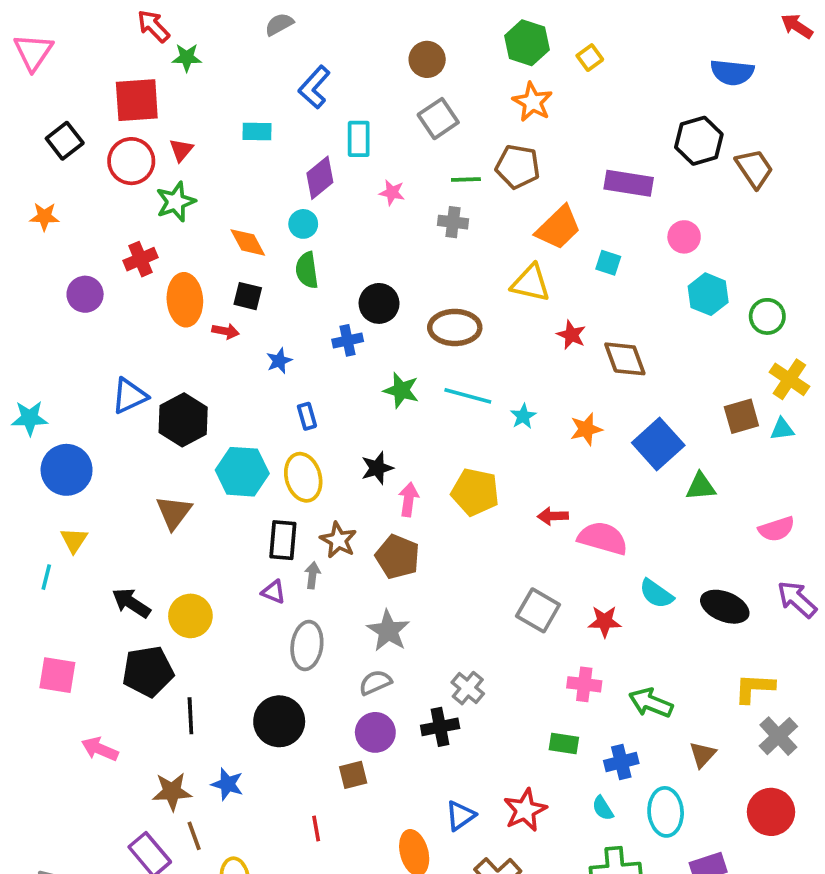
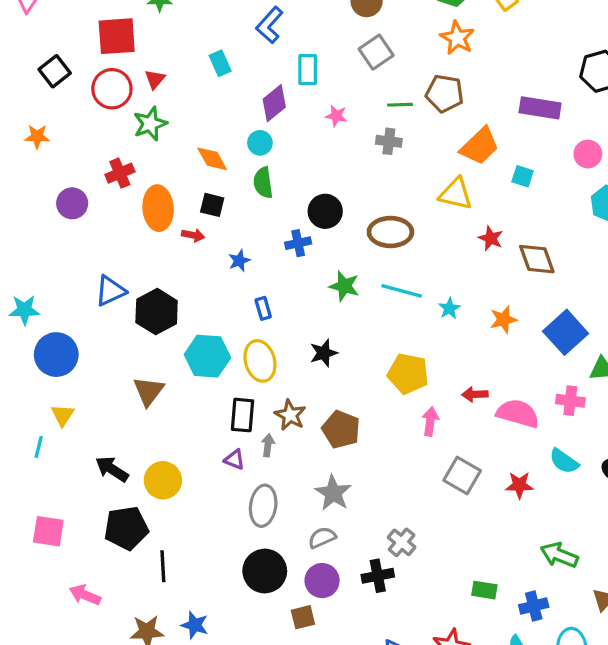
cyan rectangle: (257, 132) -> (220, 63), turned 65
pink arrow: (409, 499) -> (430, 421), moved
pink cross: (584, 684) -> (570, 401), moved
black circle: (279, 721) -> (265, 571), moved

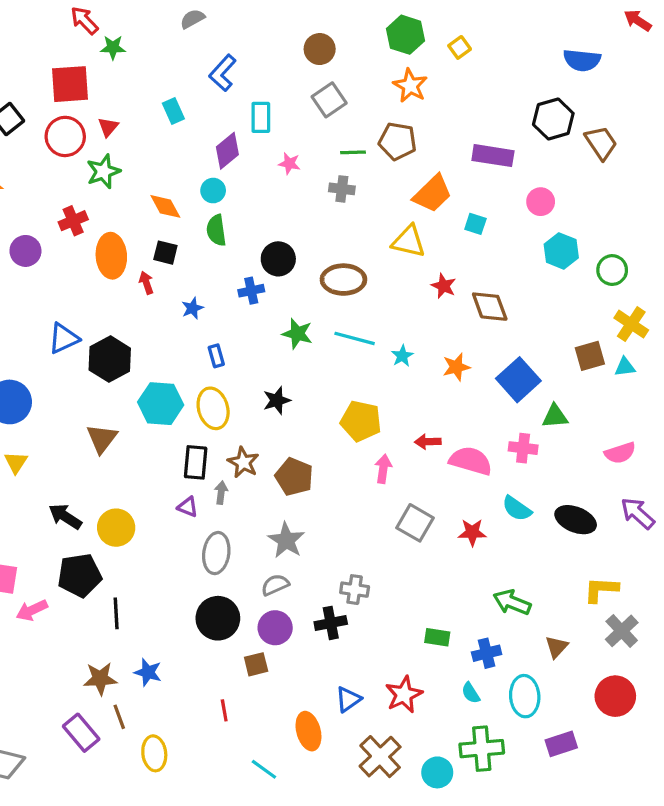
red arrow: (193, 235) -> (146, 283), turned -120
gray cross: (402, 542) -> (355, 590), turned -32
pink arrow: (85, 595) -> (32, 610), moved, turned -48

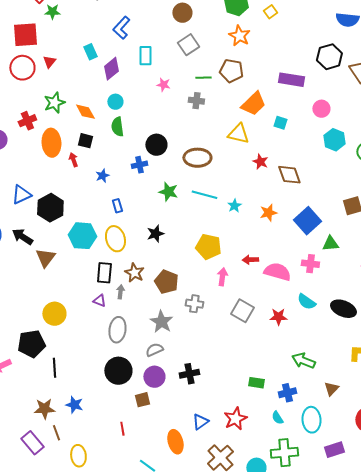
purple diamond: (227, 151) -> (111, 69), moved
green star: (103, 171) -> (54, 103), moved
black arrow: (65, 516) -> (22, 237), moved
gray cross: (355, 590) -> (194, 304), moved

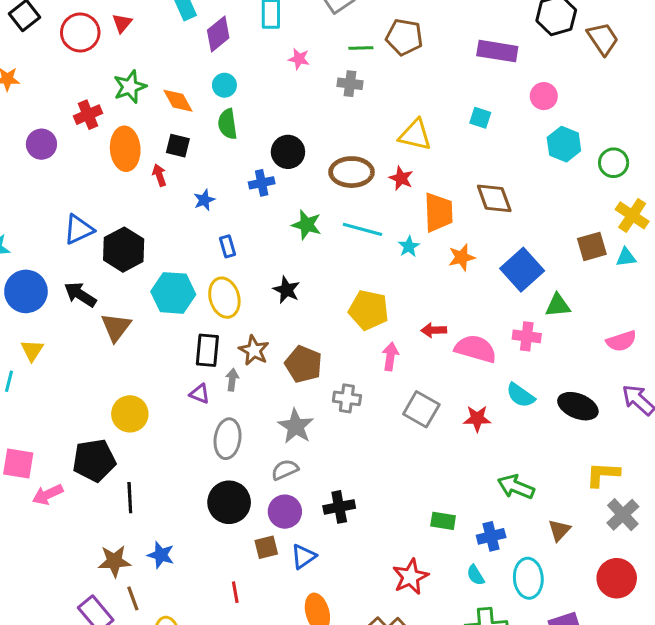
orange trapezoid: (253, 104) -> (438, 212), moved, turned -48
red star: (260, 162) -> (401, 178), moved
black star: (155, 234) -> (286, 290), turned -30
blue triangle: (200, 422) -> (303, 557), moved

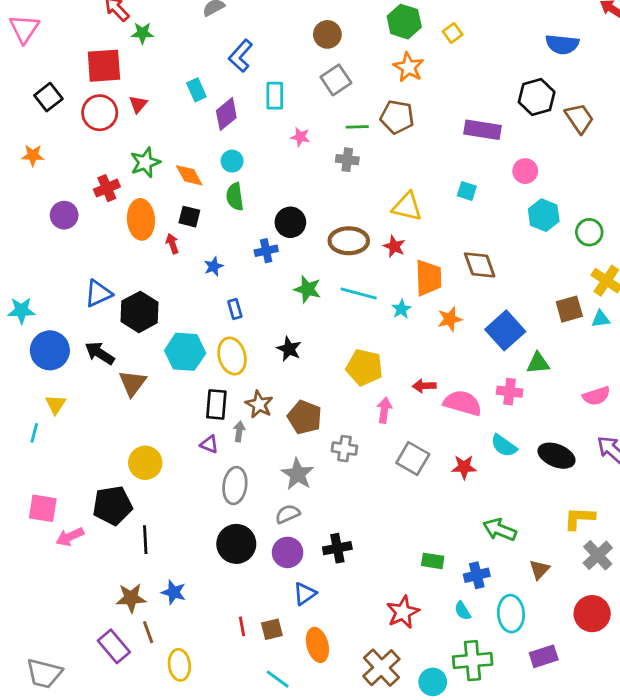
brown square: (266, 547) -> (272, 629), moved

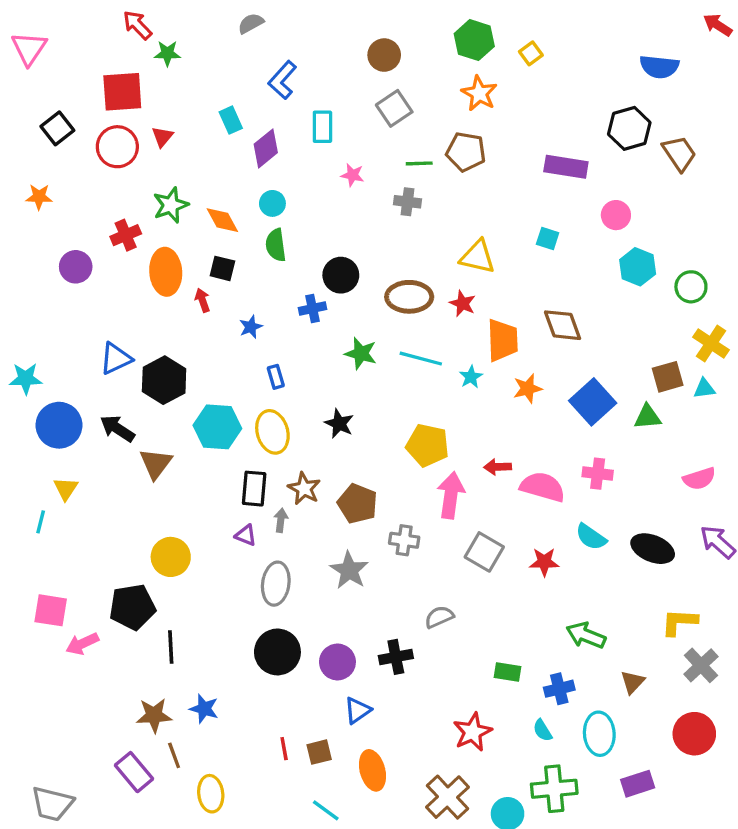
green triangle: (538, 363) -> (648, 417), moved
pink arrow: (384, 410) -> (451, 495), size x1.5
gray semicircle: (288, 514) -> (439, 617), moved

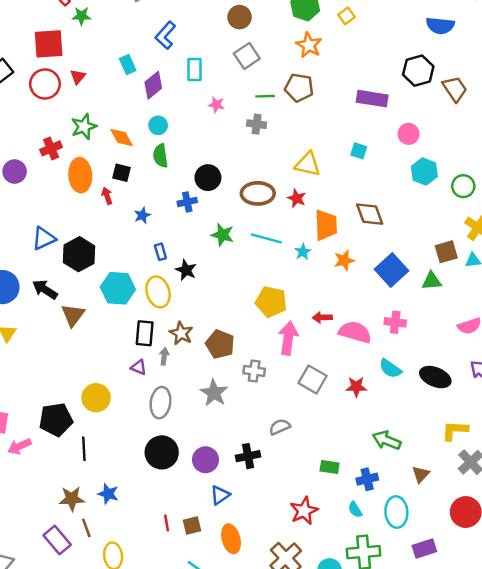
black star: (339, 424) -> (186, 270), moved
yellow circle: (171, 557) -> (96, 398), moved

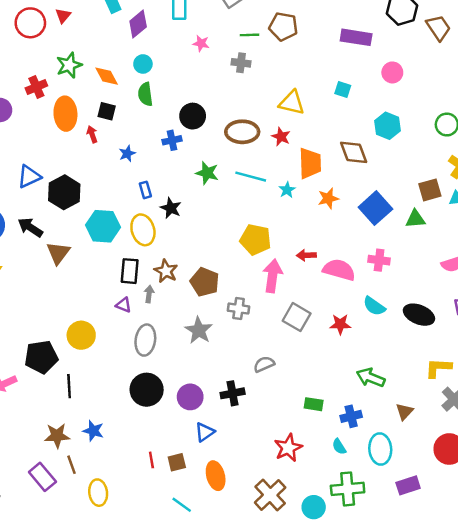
cyan hexagon: (424, 172) -> (388, 126), moved

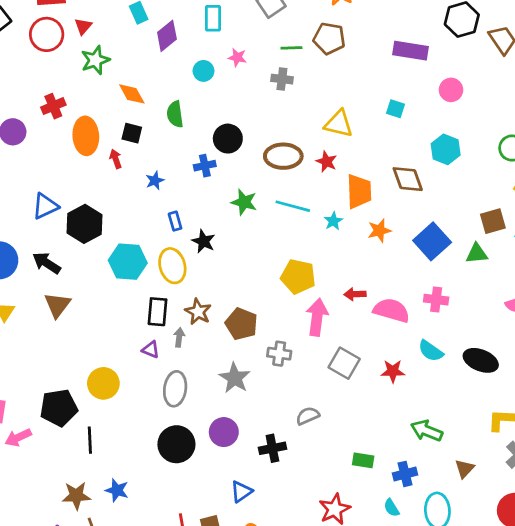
cyan circle: (143, 64) -> (203, 71), moved
green star: (69, 65) -> (95, 60), moved
brown triangle: (58, 253) -> (57, 305), moved
purple circle: (190, 397) -> (224, 432), moved

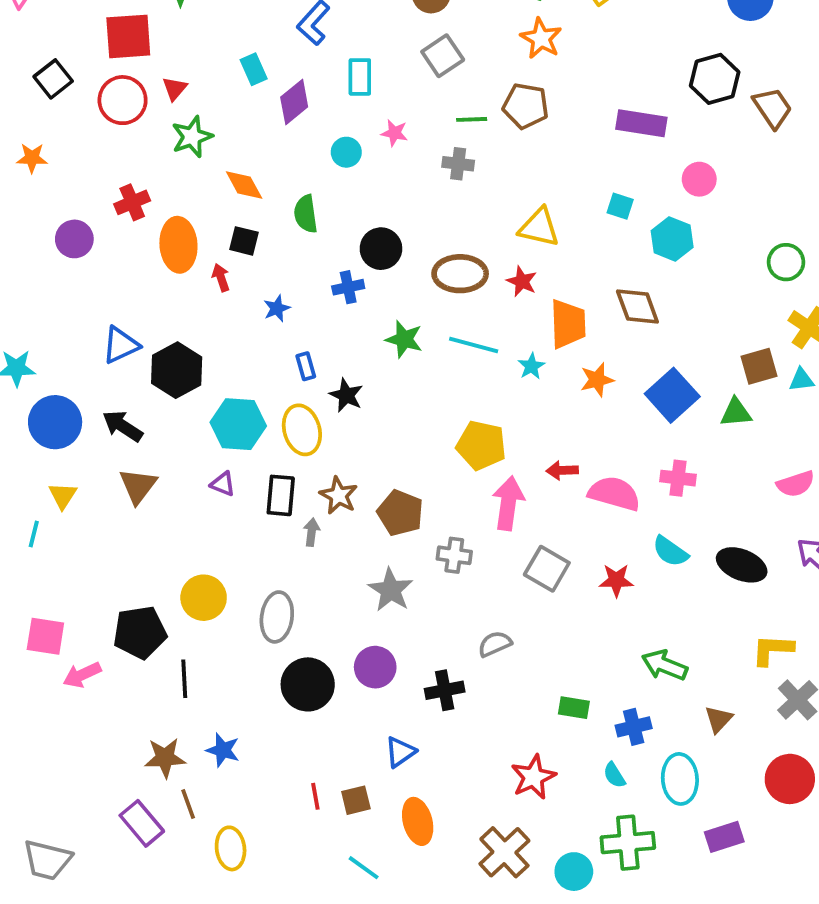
cyan hexagon: (446, 149) -> (672, 239), moved
purple triangle: (151, 350) -> (223, 484), moved
gray ellipse: (175, 389) -> (277, 617), moved

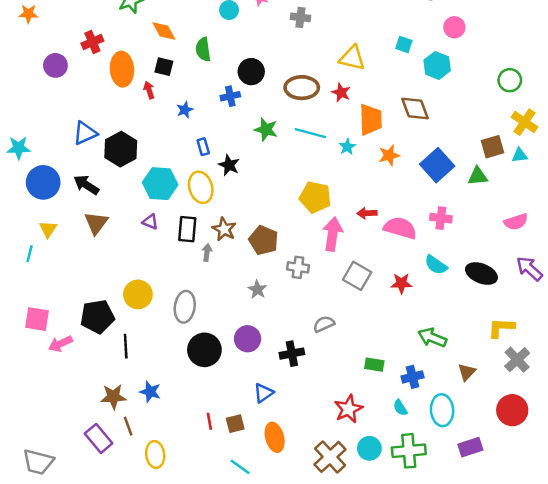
gray star: (391, 590) -> (257, 289), size x0.7
cyan circle: (574, 872) -> (369, 448), moved

